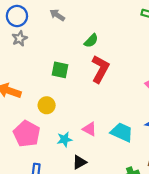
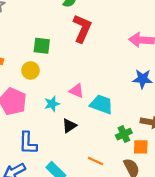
green square: (60, 70) -> (42, 46), moved
cyan trapezoid: (122, 132) -> (101, 104), moved

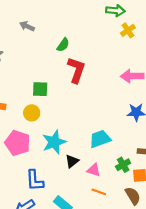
pink triangle: (77, 91) -> (94, 170), moved
cyan star: (52, 104) -> (54, 142), size x1.6
cyan trapezoid: (101, 104) -> (100, 139), turned -35

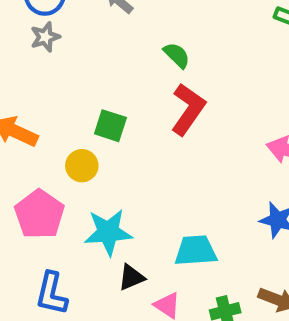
green semicircle: (63, 45) -> (177, 55), turned -96

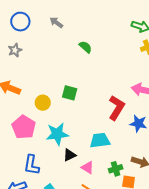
gray star: (45, 37) -> (15, 50), moved
red L-shape: (188, 109) -> (117, 108), moved
green square: (110, 126) -> (70, 93), moved

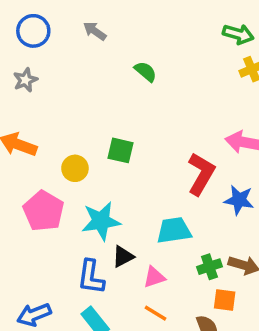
blue L-shape: (32, 165) -> (91, 277), moved
pink triangle: (88, 168) -> (154, 277), turned -48
green cross: (116, 169) -> (209, 267), moved

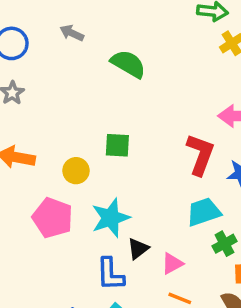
green semicircle: (145, 72) -> (128, 64), size x1.5
cyan trapezoid: (174, 230) -> (204, 212), moved

